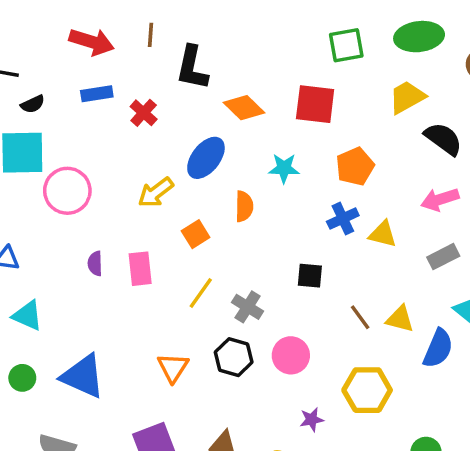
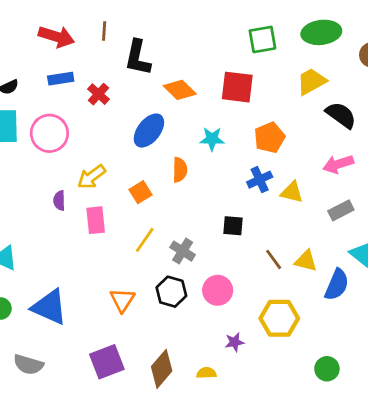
pink circle: (67, 191) -> (49, 133), moved
yellow arrow: (156, 192) -> (91, 177), moved
purple semicircle: (95, 264) -> (59, 201), moved

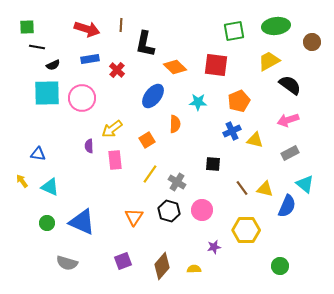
purple square: (107, 362) -> (123, 261), size x0.7

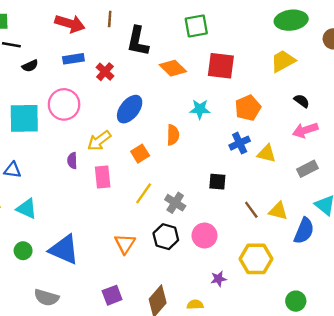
green square: (234, 31) -> (196, 26), moved
black semicircle: (290, 85) -> (302, 101), moved, size x0.6
cyan square: (47, 93) -> (24, 118), moved
blue ellipse: (153, 96) -> (130, 109), moved

